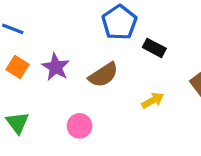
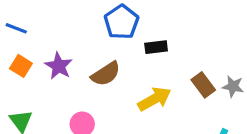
black rectangle: (154, 48) -> (156, 47), turned -35
yellow arrow: (153, 100) -> (154, 99), size x1.5

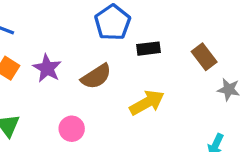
brown rectangle: (203, 85) -> (204, 57), moved

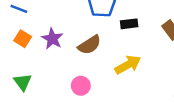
pink circle: (72, 129) -> (81, 86), moved

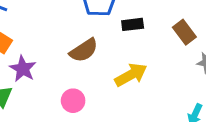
purple star: (52, 39) -> (23, 69), moved

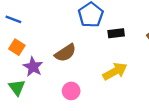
brown semicircle: (84, 50) -> (65, 53), moved

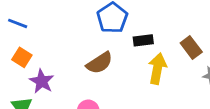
brown semicircle: (65, 53) -> (100, 63), moved
yellow arrow: (115, 71) -> (157, 69), moved, turned -50

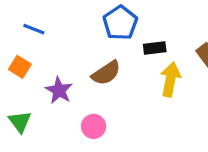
blue line: (18, 23) -> (34, 29), moved
purple star: (42, 81) -> (59, 90), moved

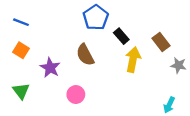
blue line: (34, 29) -> (21, 22), moved
black rectangle: (155, 48) -> (121, 36), turned 56
brown semicircle: (106, 73) -> (85, 55), turned 95

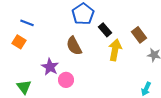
blue line: (21, 22) -> (27, 23), moved
purple star: (50, 68) -> (50, 67), moved
green triangle: (21, 91) -> (24, 87), moved

